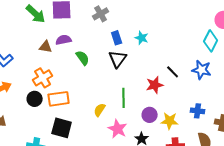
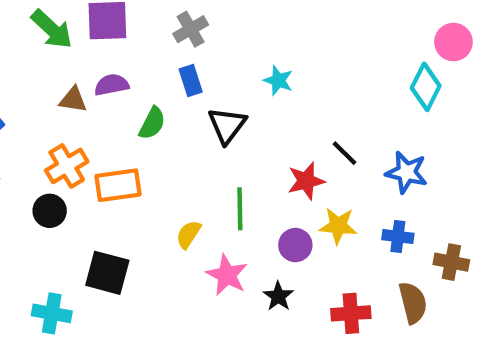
blue rectangle: (117, 38) -> (191, 80), moved
green semicircle: (83, 58) -> (152, 123), turned 63
blue star: (202, 70) -> (406, 172), moved
orange rectangle: (59, 99) -> (118, 185), moved
yellow star: (170, 121) -> (338, 226), moved

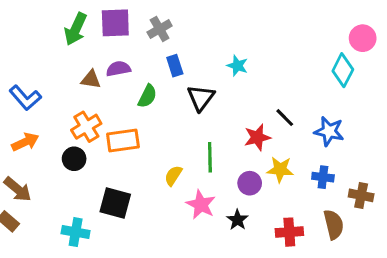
green arrow: (52, 29) -> (76, 29), turned 72
gray cross: (191, 29) -> (160, 29), moved

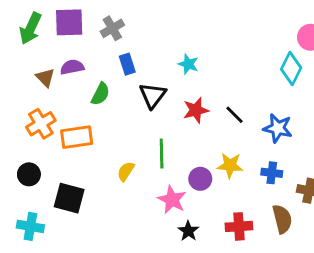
brown triangle: (91, 79) -> (45, 78), turned 36
red star: (257, 137) -> (196, 110), moved
black circle: (74, 159) -> (29, 174), moved
pink star: (201, 205) -> (172, 200), moved
black star: (237, 220) -> (188, 231), moved

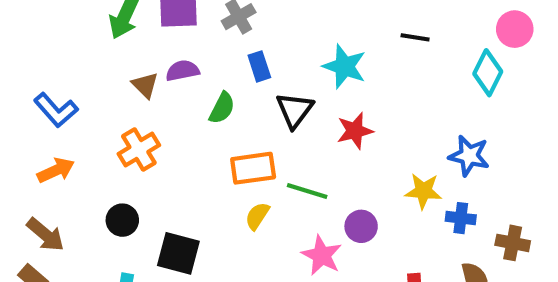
cyan star: (188, 64) -> (344, 66), size x1.5
black line: (235, 115) -> (415, 37), moved, turned -36
orange rectangle: (77, 137) -> (253, 168), moved
green line: (162, 153) -> (307, 191), turned -72
yellow star: (230, 165) -> (423, 191), moved

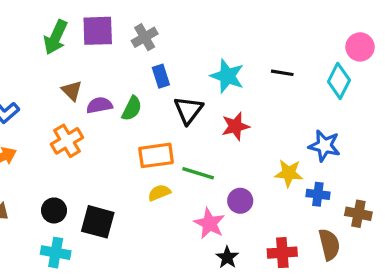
black line: (415, 37) -> (282, 73), moved
purple semicircle: (183, 71) -> (99, 105), moved
yellow semicircle: (257, 216) -> (159, 193), turned 35
black circle: (122, 220) -> (54, 210), moved

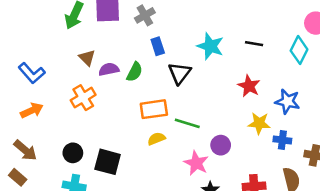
red star: (235, 126) -> (249, 86), moved, turned -30

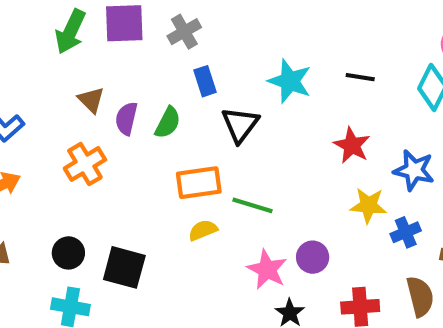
purple semicircle: (109, 69) -> (126, 118), turned -66
blue cross: (282, 140) -> (406, 232), turned -30
purple circle: (221, 145) -> (313, 257), moved

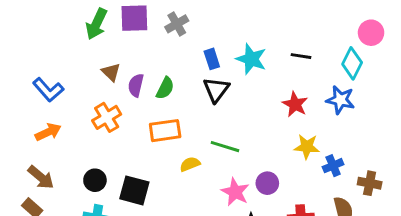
blue rectangle: (205, 81) -> (212, 59), moved
blue star: (414, 170) -> (340, 100), moved
orange rectangle: (199, 183) -> (165, 131), moved

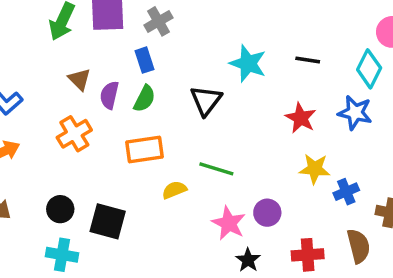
blue rectangle: (212, 59) -> (144, 60), moved

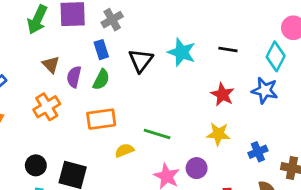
black triangle: (206, 100) -> (141, 60), moved
yellow star: (315, 169) -> (218, 134), moved

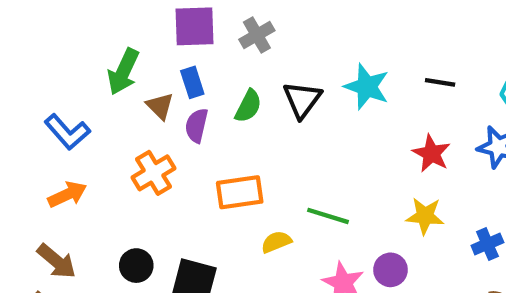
green arrow: (37, 20) -> (123, 72), moved
blue rectangle: (101, 50) -> (192, 82), moved
green semicircle: (101, 80) -> (248, 106), moved

